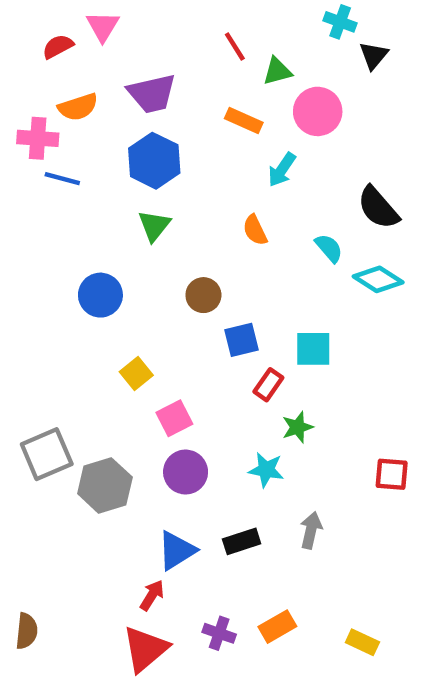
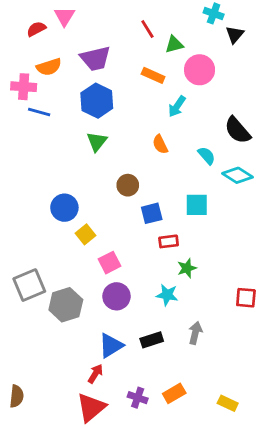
blue circle: (100, 295) -> (64, 208), moved
cyan square: (313, 349) -> (197, 205), moved
red rectangle: (268, 385) -> (169, 241), turned 48

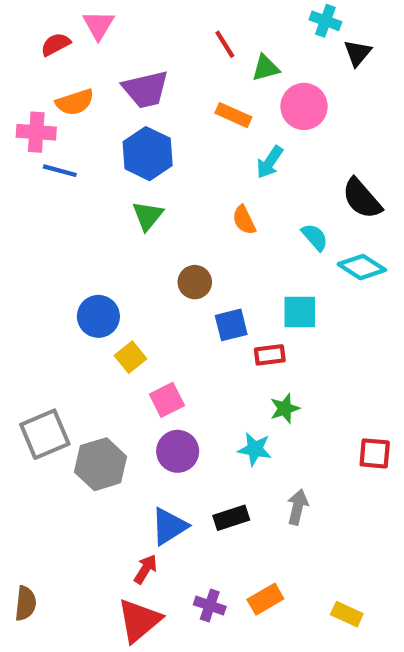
red rectangle: (169, 241) -> (270, 355), moved

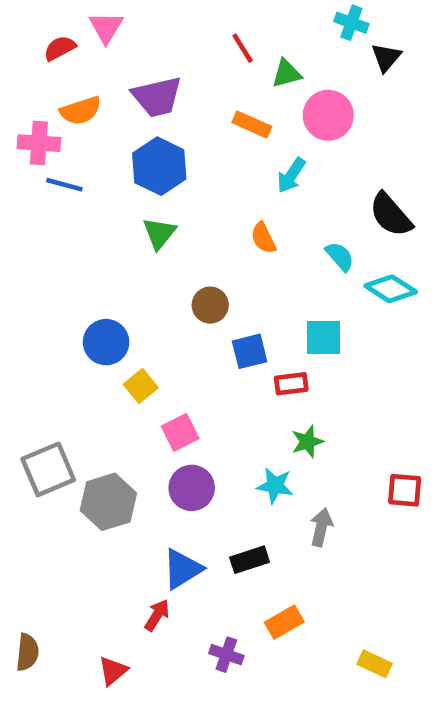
gray arrow: (298, 507) -> (321, 527), moved
orange rectangle: (265, 599) -> (284, 622), moved
red triangle: (139, 621) -> (113, 671), moved, size x0.6

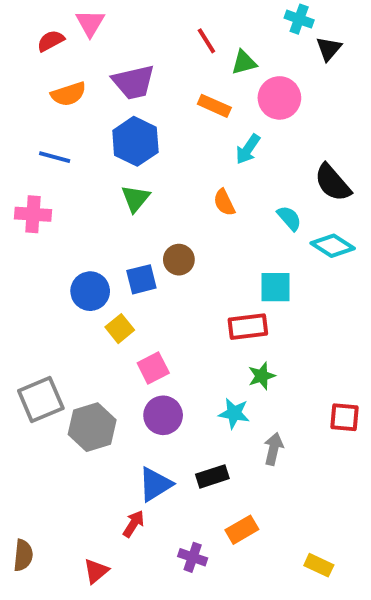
pink cross: (39, 143) -> (33, 214), moved
blue square: (250, 351) -> (141, 279), moved
red rectangle: (291, 384) -> (248, 327), size x1.4

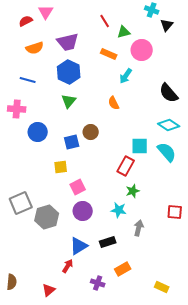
cyan semicircle: (289, 218) -> (167, 152), moved, size x1.5
blue circle: (90, 291) -> (38, 132), moved
red rectangle: (248, 327) -> (126, 166), turned -54
yellow square: (120, 329) -> (61, 167), turned 32

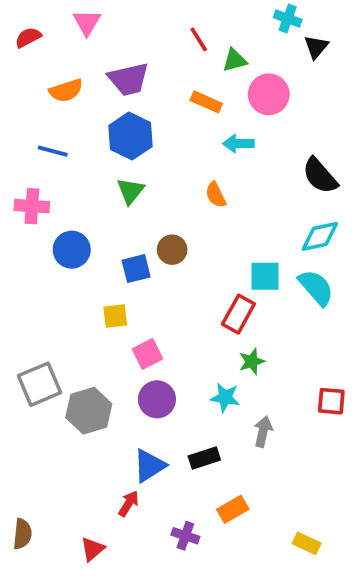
red semicircle: (26, 21) -> (28, 37), moved
cyan arrow: (126, 76) -> (238, 144), turned 56
cyan diamond: (169, 125) -> (320, 236), turned -45

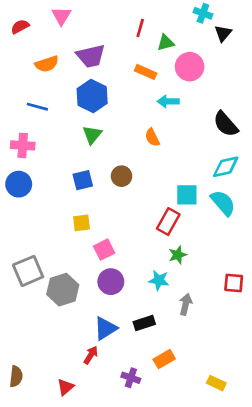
red line: (199, 39) -> (140, 28), turned 48
blue circle: (72, 250) -> (19, 184), moved
blue square: (136, 269) -> (83, 180), moved

